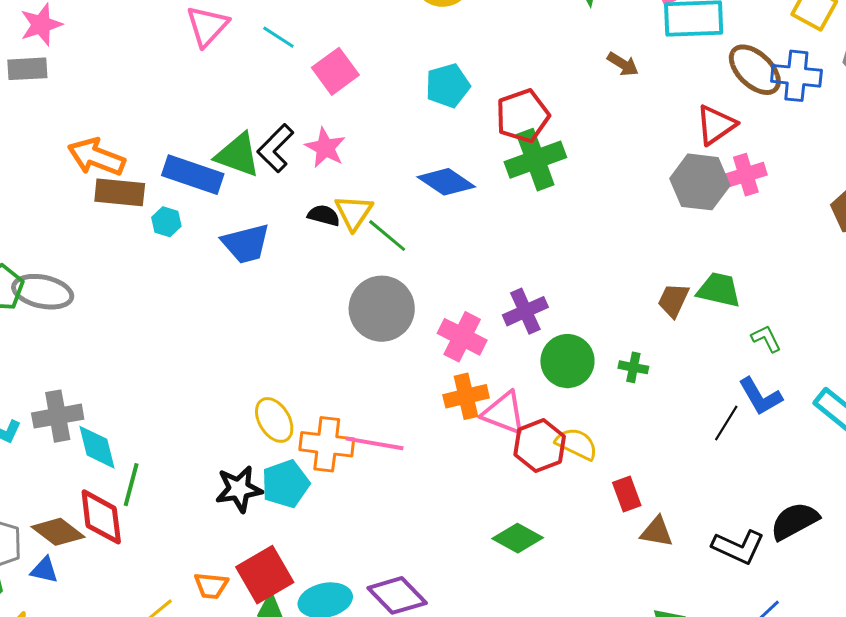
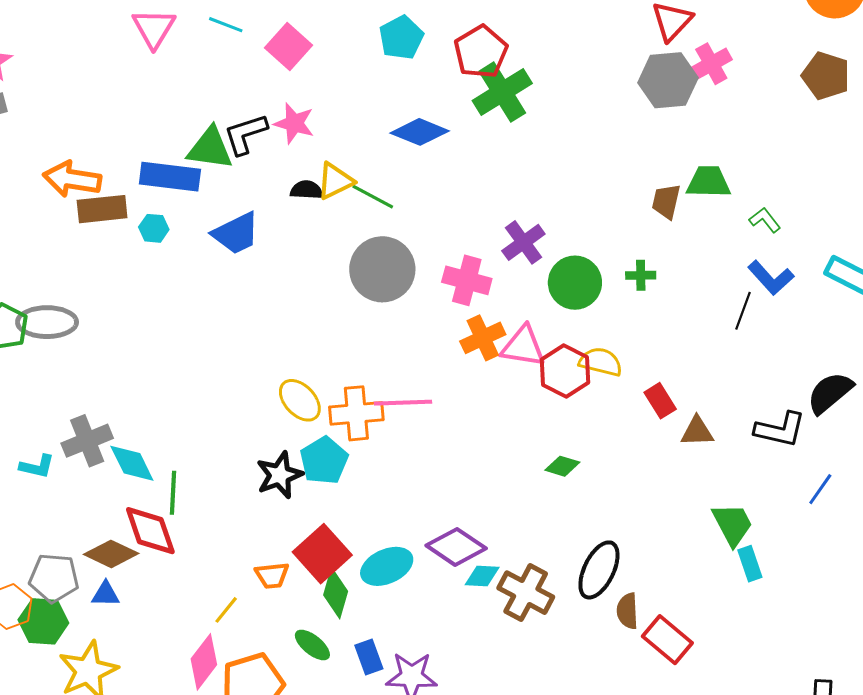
black L-shape: (275, 148) -> (246, 134), turned 39
yellow triangle: (354, 212) -> (335, 181), turned 42
green diamond: (518, 538) -> (562, 466), size x0.7

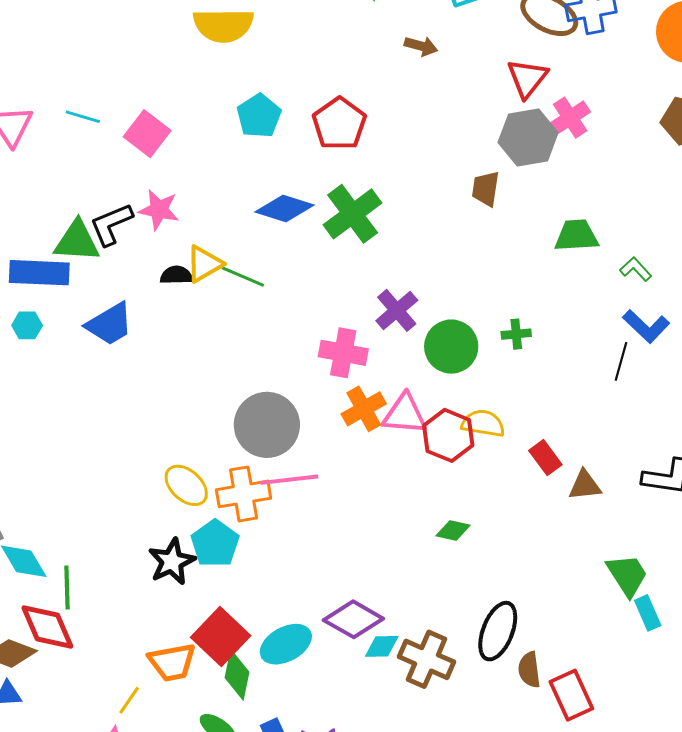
green cross: (502, 92) -> (353, 214), moved
brown trapezoid: (666, 201) -> (486, 189), moved
gray circle: (382, 269) -> (267, 425), moved
orange trapezoid: (272, 575) -> (172, 662), size x1.4
red rectangle: (667, 640) -> (571, 695), turned 30

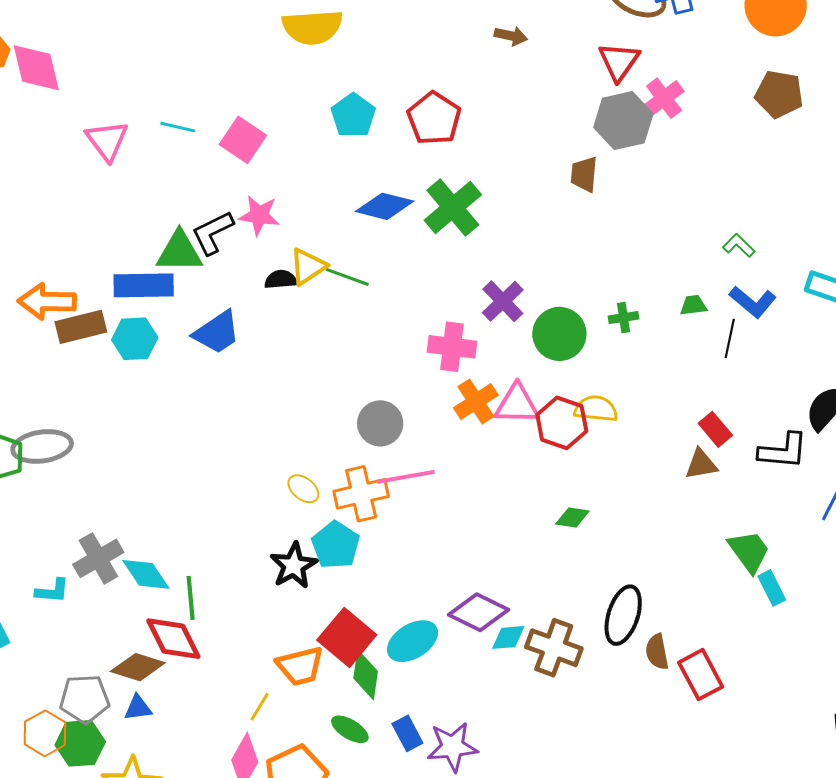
green trapezoid: (576, 236) -> (693, 305), moved, size x0.6
cyan hexagon: (27, 325) -> (135, 339), size x1.5
gray circle: (267, 425) -> (380, 423), size x0.7
red rectangle: (545, 458) -> (715, 429), moved
yellow ellipse: (186, 485) -> (303, 489), size x0.7

